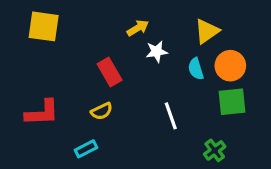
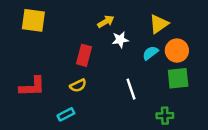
cyan semicircle: (196, 69) -> (150, 53), turned 70
red rectangle: (110, 72) -> (84, 55), turned 45
green cross: (215, 150) -> (165, 116), turned 35

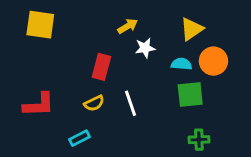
cyan semicircle: (150, 53) -> (181, 64), turned 42
green square: (178, 78) -> (190, 95), moved
white line: (131, 89) -> (131, 103), moved

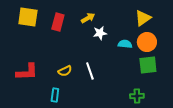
yellow triangle: (192, 29) -> (143, 18), moved
red rectangle: (101, 67) -> (58, 22), moved
green square: (190, 95) -> (148, 65), moved
cyan rectangle: (80, 138) -> (55, 95), turned -56

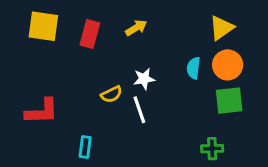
white star: (100, 33) -> (144, 79), moved
cyan semicircle: (125, 44) -> (194, 68), turned -88
yellow semicircle: (65, 71) -> (111, 94), moved

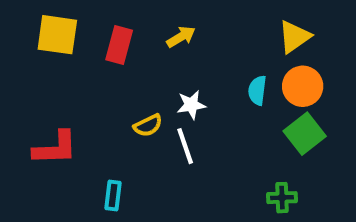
green square: (229, 101) -> (305, 134), turned -32

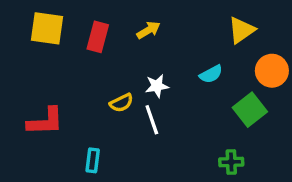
orange circle: (303, 86) -> (272, 71), moved
cyan semicircle: (257, 90) -> (211, 74), turned -125

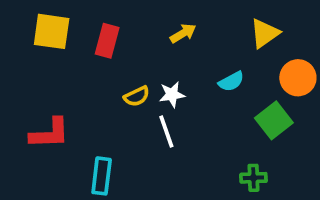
yellow arrow: (148, 30) -> (183, 33), moved
yellow semicircle: (121, 103) -> (137, 96), moved
cyan rectangle: (93, 160) -> (102, 176), size x1.4

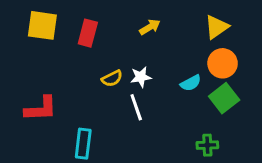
orange circle: (298, 78) -> (223, 63), moved
cyan semicircle: (231, 81) -> (191, 83), moved

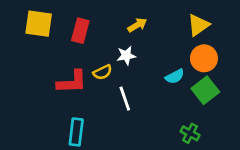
white star: (141, 77) -> (126, 56), moved
red L-shape: (41, 109) -> (72, 82), moved
green cross: (207, 145) -> (190, 133), turned 30

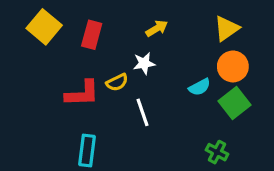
yellow square: (39, 24) -> (44, 27), turned 32

